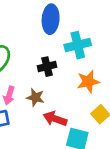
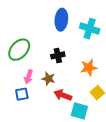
cyan cross: (78, 45) -> (90, 29), moved, turned 30

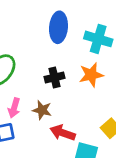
orange star: (89, 68) -> (91, 75), moved

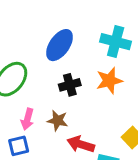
blue ellipse: (58, 27) -> (59, 45), moved, turned 32

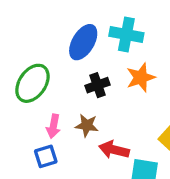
cyan cross: (116, 42) -> (126, 34), moved

